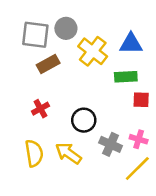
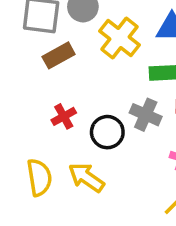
red cross: (40, 109) -> (64, 116), moved
gray cross: (111, 144) -> (146, 115), moved

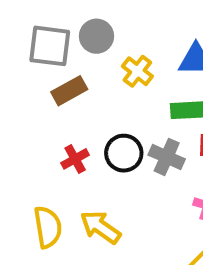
yellow cross: (120, 38) -> (137, 71), size x0.7
black circle: (107, 132) -> (124, 153), moved

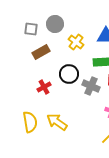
gray square: (50, 46) -> (31, 29), size x0.6
black circle: (124, 153) -> (69, 74), moved

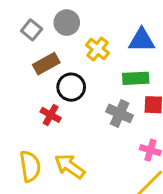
gray square: (31, 29) -> (32, 30), turned 32
black circle: (69, 74) -> (71, 87), moved
red cross: (44, 87) -> (51, 115), turned -32

